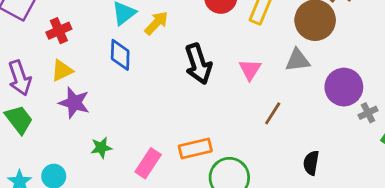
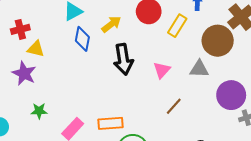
yellow arrow: (156, 23) -> (111, 24), moved
red cross: (59, 31) -> (20, 29), moved
blue diamond: (120, 55) -> (82, 39), moved
yellow triangle: (62, 71) -> (36, 49), moved, turned 30

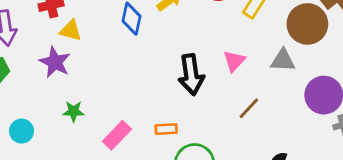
black arrow: (123, 59) -> (191, 75), moved
orange rectangle: (110, 123) -> (166, 129), size x0.7

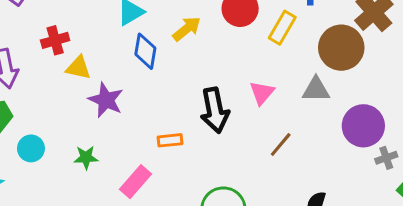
purple star: (55, 62) -> (106, 100), moved
orange rectangle: (166, 129) -> (170, 140), moved
cyan circle: (22, 131) -> (31, 148), moved

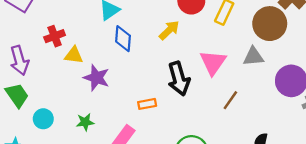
yellow arrow: (187, 29) -> (169, 30), moved
pink triangle: (262, 93) -> (213, 62), size x1.4

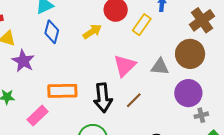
brown circle: (270, 24) -> (190, 54), moved
black arrow: (179, 79) -> (103, 98), moved
orange rectangle: (147, 104) -> (62, 91), size x1.8

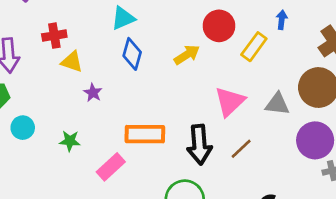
purple star: (23, 61) -> (93, 93), size x0.6

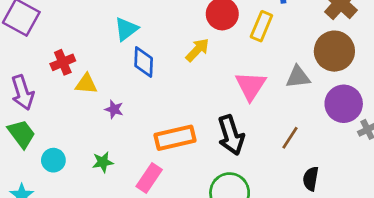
brown line: (241, 149) -> (290, 138), moved

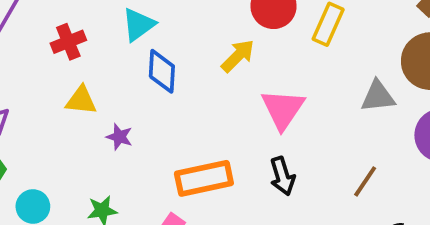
red cross: (63, 62) -> (68, 42), moved
pink triangle: (251, 86) -> (283, 109), moved
black arrow: (231, 135) -> (282, 176), size x0.7

